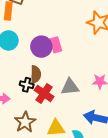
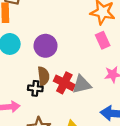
pink rectangle: (56, 45) -> (103, 40), moved
red cross: (44, 93) -> (64, 83), moved

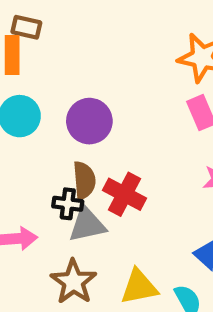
gray triangle: (82, 84) -> (87, 225), moved

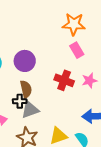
red cross: (125, 194) -> (64, 80), moved

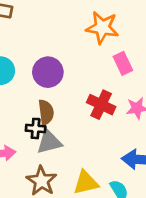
orange star: (74, 24) -> (102, 28), moved

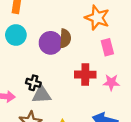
red cross: (101, 105) -> (85, 75), turned -36
brown semicircle: (46, 112) -> (65, 38), moved

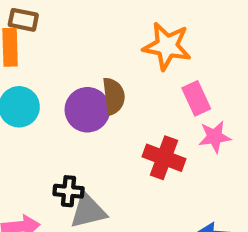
red cross: (85, 75) -> (164, 158), turned 30
pink star: (111, 82) -> (215, 137), moved

